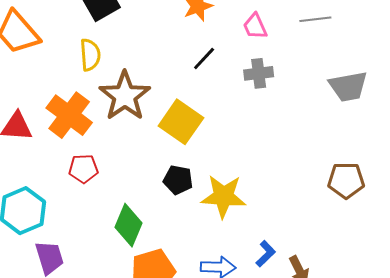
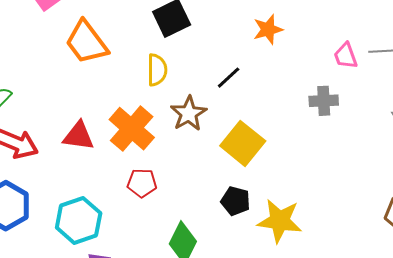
pink trapezoid: (255, 26) -> (346, 56), moved
black line: (204, 59) -> (229, 78), moved
brown star: (125, 96) -> (189, 114), size x0.7

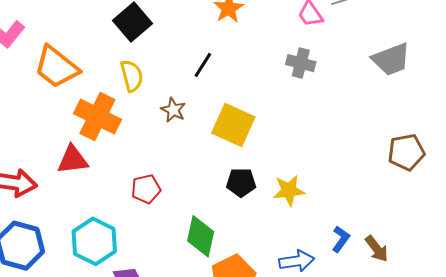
gray cross: (324, 101) -> (301, 63), turned 32
brown star: (189, 114) -> (173, 110), size x0.7
orange cross: (132, 129) -> (97, 116), moved
yellow star: (280, 221) -> (289, 190), size x0.7

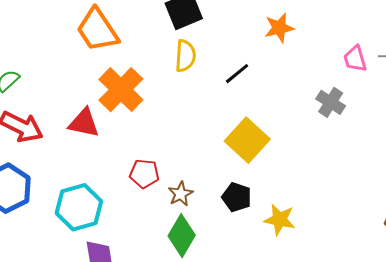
yellow semicircle: (132, 76) -> (185, 56), moved
brown star: (173, 110) -> (180, 194), moved

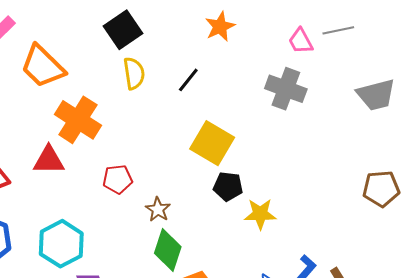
gray cross: (331, 102) -> (286, 89), size x1.4
red pentagon: (144, 174) -> (118, 179), moved
black pentagon: (237, 197) -> (228, 186), moved

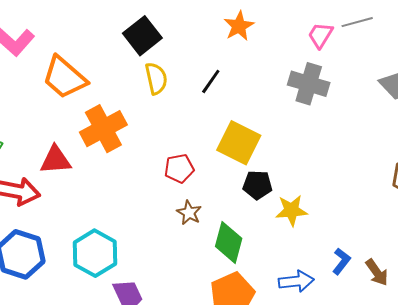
pink trapezoid: (301, 41) -> (320, 35), turned 64
orange cross: (78, 120) -> (103, 129), turned 33
red triangle: (49, 160) -> (56, 160), moved
red pentagon: (118, 179) -> (179, 168), moved
green diamond: (168, 250) -> (229, 242), moved

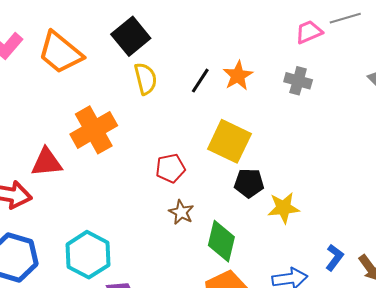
orange star: (239, 26) -> (238, 76), moved
pink trapezoid: (320, 35) -> (309, 32), turned 36
orange trapezoid: (65, 77) -> (60, 53), moved
gray cross: (309, 84) -> (298, 81), size x0.7

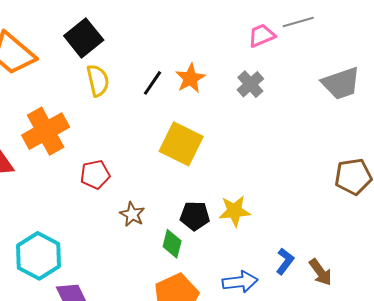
gray cross: (298, 81) -> (250, 84), turned 32
red pentagon: (170, 168) -> (95, 175), moved
black pentagon: (249, 183) -> (195, 216), moved
green diamond: (221, 241) -> (172, 244), size x0.7

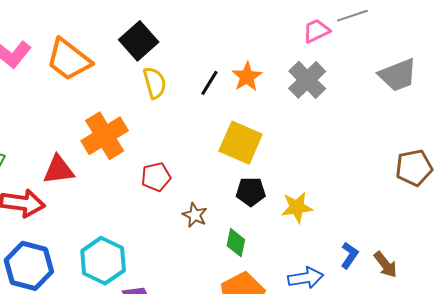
gray cross: (250, 84) -> (307, 80), size x1.4
black pentagon: (195, 216) -> (251, 192), moved

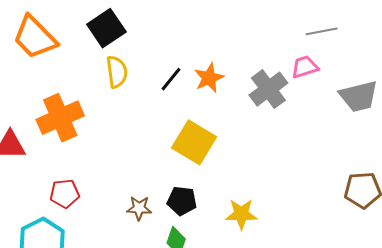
pink trapezoid: (316, 31) -> (305, 67), moved
red pentagon: (156, 177) -> (65, 194), moved
black pentagon: (251, 192) -> (182, 201), moved
brown star: (195, 215) -> (139, 208), turned -30

